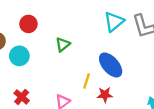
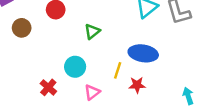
cyan circle: (19, 56) -> (75, 67), moved
blue ellipse: (111, 65) -> (143, 53), turned -40

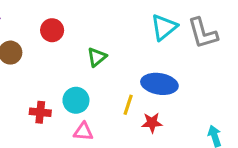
red cross: (48, 87) -> (40, 112), moved, turned -35
pink triangle: (92, 92) -> (83, 132), moved, turned 42

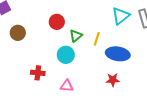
red circle: (52, 30) -> (57, 22), moved
cyan circle: (76, 100) -> (66, 55), moved
yellow line: (128, 105) -> (97, 39), moved

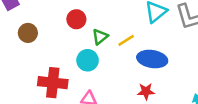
yellow line: (97, 39) -> (126, 40), turned 40
red cross: (38, 73) -> (53, 83), size x1.6

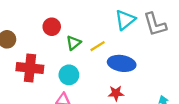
cyan circle: (88, 60) -> (69, 75), moved
red cross: (53, 83) -> (30, 68), moved

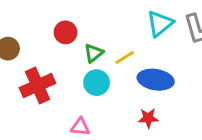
red cross: (30, 68) -> (37, 86), turned -30
cyan circle: (69, 75) -> (97, 83), moved

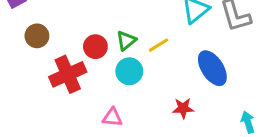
red circle: (66, 32) -> (95, 47), moved
blue ellipse: (156, 80) -> (212, 68), moved, turned 48

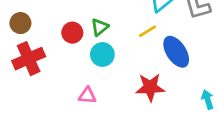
yellow line: (159, 45) -> (147, 31), moved
red cross: (68, 74) -> (29, 59), moved
red star: (183, 108) -> (150, 87), size x1.5

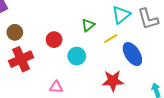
green triangle: (100, 27) -> (88, 25), moved
pink triangle: (87, 95) -> (56, 87), moved

